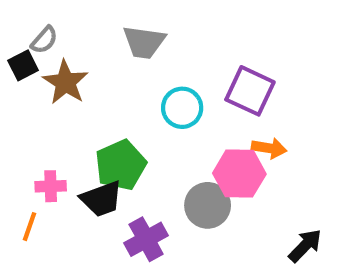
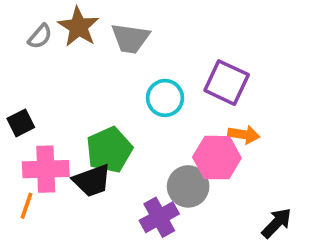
black square: (23, 65) -> (21, 123), moved
brown star: (65, 82) -> (78, 27), moved
pink cross: (51, 186) -> (46, 169), size x1.6
purple cross: (146, 239) -> (159, 217), moved

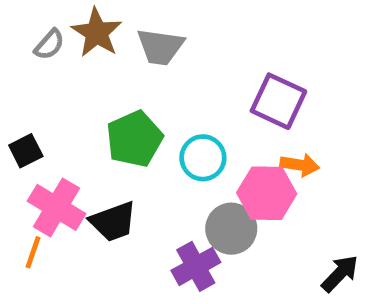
cyan circle: (165, 98) -> (203, 158), moved
green pentagon: (109, 150) -> (134, 139), moved
pink cross: (46, 169) -> (57, 207), turned 33

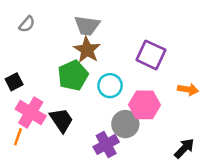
brown star: (97, 33) -> (87, 50), moved
orange arrow: (300, 165) -> (188, 89), moved
black trapezoid: (113, 222) -> (61, 120), turned -104

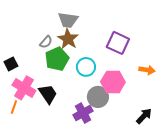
gray semicircle: (27, 24) -> (46, 42), moved

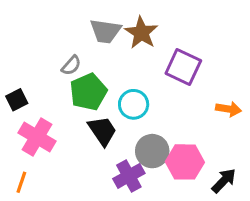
brown star: (68, 39) -> (141, 33), moved
pink hexagon: (113, 82) -> (185, 162), moved
black trapezoid: (48, 94) -> (102, 131), moved
orange line: (14, 107) -> (21, 182), moved

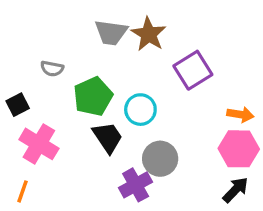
gray semicircle: (71, 65) -> (52, 69), moved, turned 60
purple square: (183, 67) -> (193, 70), turned 33
pink hexagon: (185, 162) -> (239, 149), moved

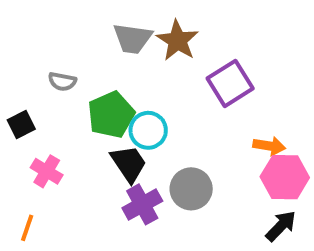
cyan circle: (140, 110) -> (148, 130), moved
orange arrow: (240, 114) -> (269, 146), moved
pink cross: (39, 144) -> (47, 171), size x0.7
purple cross: (136, 185) -> (142, 204), moved

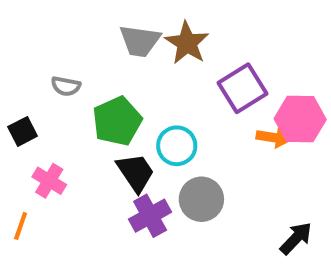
cyan circle: (148, 130) -> (177, 146), moved
orange arrow: (269, 146) -> (273, 138), moved
pink hexagon: (285, 177) -> (300, 119), moved
orange line: (27, 228) -> (21, 226), moved

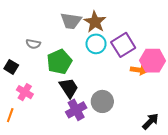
black square: (23, 131) -> (11, 67), turned -32
cyan circle: (177, 146) -> (96, 44), moved

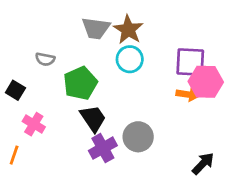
purple square: (123, 45) -> (190, 62), moved, turned 35

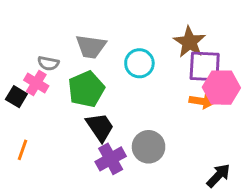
gray trapezoid: (96, 28) -> (91, 47), moved
brown star: (128, 30) -> (190, 42), moved
pink cross: (34, 124) -> (36, 83), moved
orange line: (14, 155) -> (23, 150), moved

